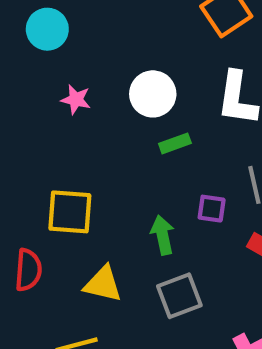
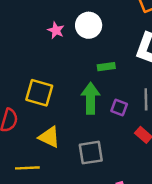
white circle: (153, 94) -> (89, 25), moved
green arrow: (163, 235) -> (91, 98), moved, size x1.4

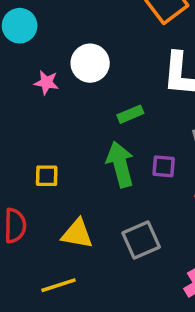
yellow square: (39, 93) -> (47, 176), size x0.6

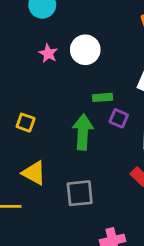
purple square: (164, 166) -> (119, 118), moved

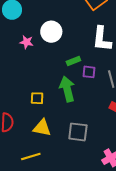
yellow square: (26, 123) -> (37, 98), moved
gray square: (80, 193) -> (78, 132), turned 30

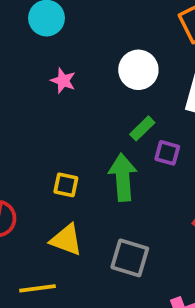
white circle: (51, 32) -> (138, 70), moved
green rectangle: (73, 61) -> (142, 128), turned -32

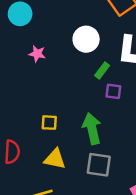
green rectangle: (142, 128) -> (102, 71), moved
green arrow: (123, 177) -> (92, 129), moved

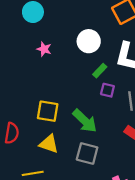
yellow square: (49, 123) -> (48, 111), size x1.5
green arrow: (92, 129) -> (85, 121), turned 140

